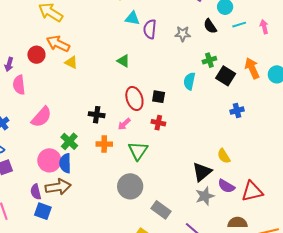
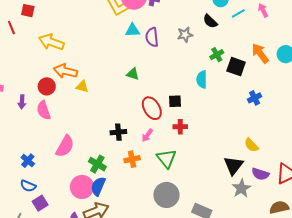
pink semicircle: (19, 85) -> (44, 110), moved
blue semicircle: (65, 163) -> (98, 186), turned 36

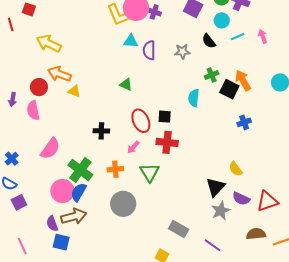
orange arrow: (260, 53) -> (243, 80), moved
red cross: (180, 127) -> (167, 142), size x1.5
black cross: (118, 132) -> (101, 131), moved
green cross: (97, 164) -> (80, 170), size x1.4
gray circle: (166, 195) -> (123, 204), moved

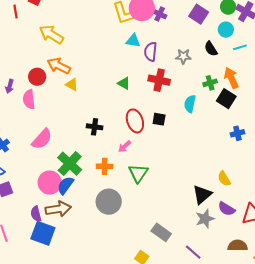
orange arrow: (243, 80) -> (231, 78), moved
red cross: (167, 142) -> (159, 80), moved
blue square: (61, 242) -> (43, 233), size x1.4

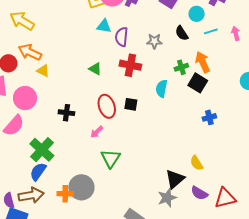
orange cross: (105, 166) -> (65, 194), moved
pink circle: (50, 183) -> (25, 98), moved
gray star: (205, 219) -> (167, 198), moved

